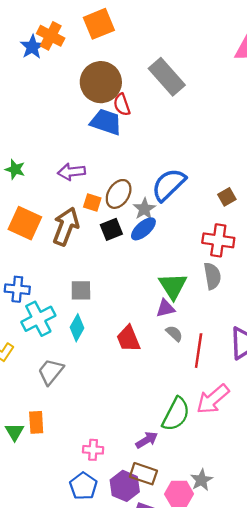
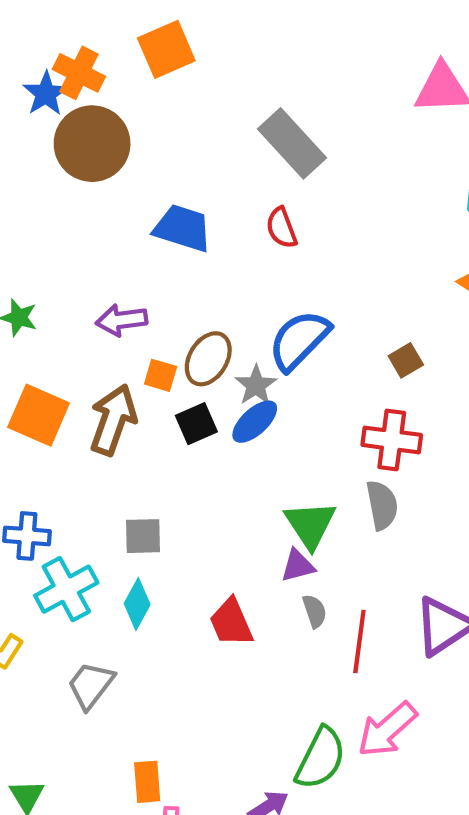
brown circle: (101, 82) -> (92, 144), moved
red semicircle: (122, 105) -> (282, 228), moved
gray semicircle: (174, 333) -> (315, 611), turned 30
orange rectangle: (36, 422) -> (147, 782), moved

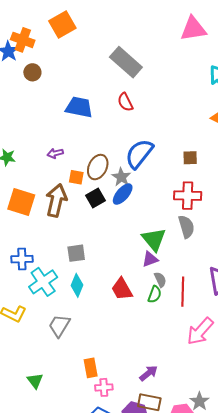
brown circle: (92, 144) -> (32, 72), size x0.5
purple arrow: (122, 320) -> (55, 153), size x0.7
brown square: (406, 360) -> (190, 158), turned 35
green semicircle: (321, 758) -> (155, 294), moved, size x0.6

